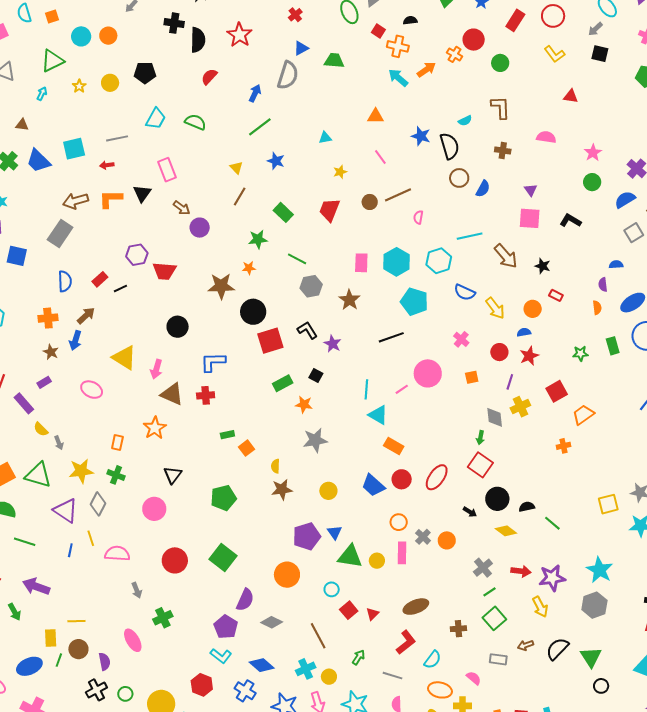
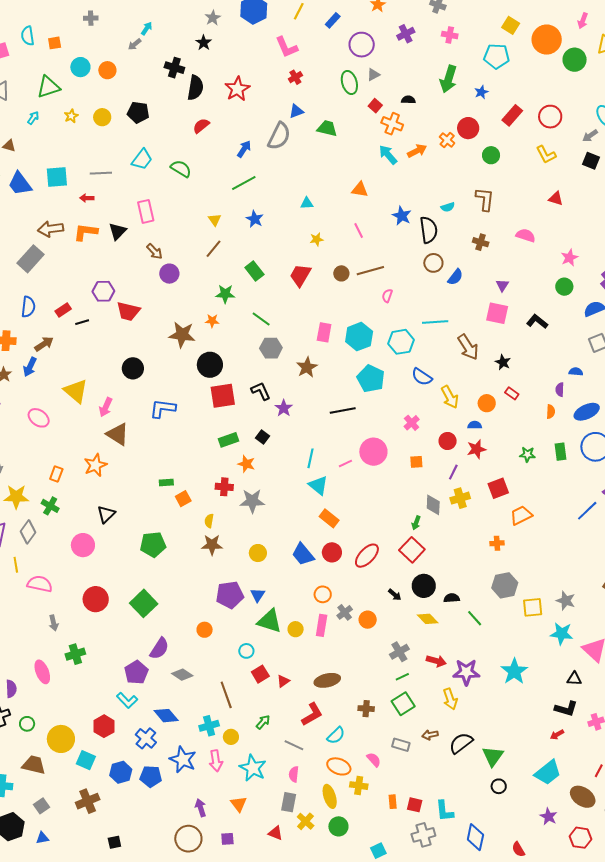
red cross: (206, 395) -> (224, 487), moved
orange circle: (287, 575) -> (205, 630), size x0.6
gray hexagon: (594, 605) -> (505, 585), moved

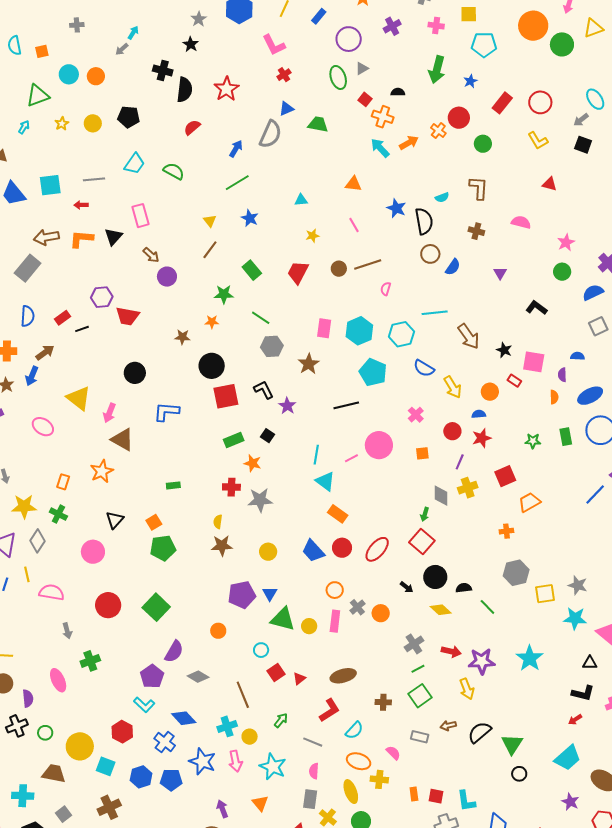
yellow square: (511, 25) -> (469, 14), moved, turned -30
pink square: (497, 313) -> (534, 362), moved
brown star: (182, 335) -> (182, 337), size x0.6
orange square: (183, 499) -> (154, 522), moved

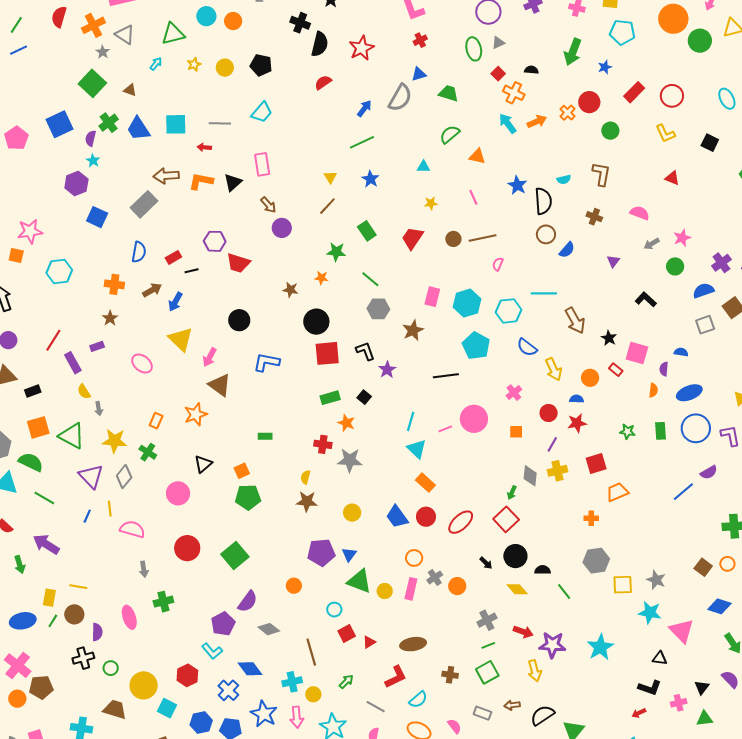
gray arrow: (581, 120) -> (652, 244), moved
green semicircle: (174, 171) -> (450, 134), moved, turned -75
blue arrow: (32, 376) -> (175, 302), moved

